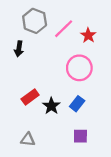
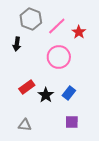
pink circle: (79, 68) -> (59, 57), moved

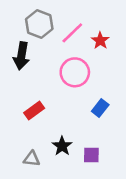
black arrow: (17, 44) -> (21, 56), size x1.5
blue rectangle: (69, 93) -> (100, 108), moved
black star: (46, 95) -> (62, 146), moved

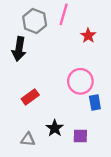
pink line: (72, 33) -> (64, 14), moved, turned -30
pink circle: (75, 72) -> (80, 81), moved
blue rectangle: (100, 108) -> (95, 103), moved, turned -48

